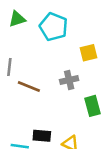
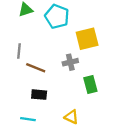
yellow square: (89, 53) -> (87, 39), size x1.5
black rectangle: (42, 136) -> (39, 95), moved

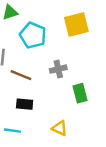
cyan pentagon: (57, 16) -> (33, 35), moved
yellow square: (87, 39) -> (76, 24), moved

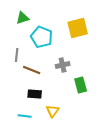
yellow triangle: (60, 128) -> (53, 111), moved, turned 40

